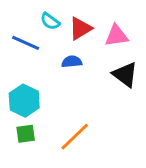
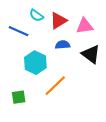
blue semicircle: (72, 62) -> (63, 45), moved
cyan hexagon: (24, 101) -> (35, 63), moved
orange line: (75, 137) -> (55, 86), moved

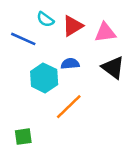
blue semicircle: (63, 45) -> (70, 64), moved
green square: (19, 97) -> (23, 137), moved

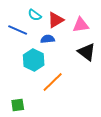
blue semicircle: (70, 64) -> (48, 39), moved

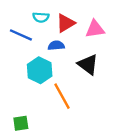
cyan semicircle: (35, 15) -> (41, 17), turned -32
black triangle: (87, 52) -> (88, 64), moved
orange line: (53, 82) -> (62, 96), turned -75

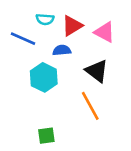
pink triangle: (95, 29) -> (105, 32), turned 36
orange line: (62, 96) -> (90, 106), moved
green square: (21, 123) -> (46, 136), moved

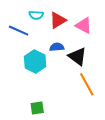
blue semicircle: (62, 50) -> (57, 47), moved
orange line: (90, 106) -> (87, 84), moved

